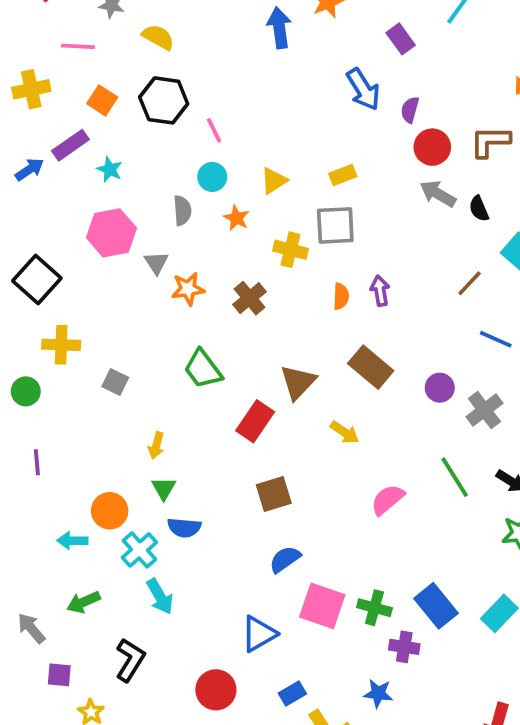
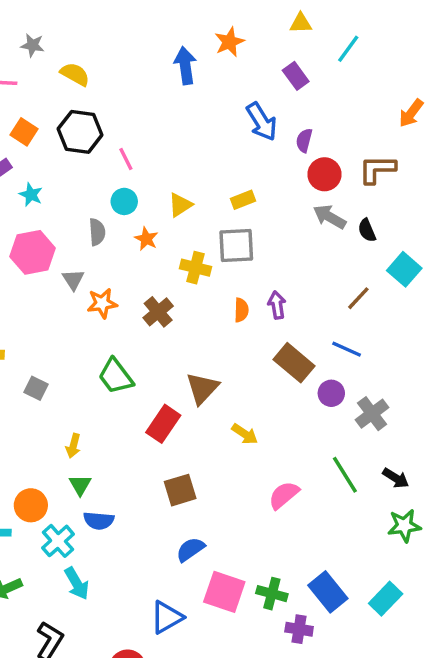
blue line: (496, 339) -> (347, 349), moved
brown rectangle: (371, 367) -> (294, 363), moved

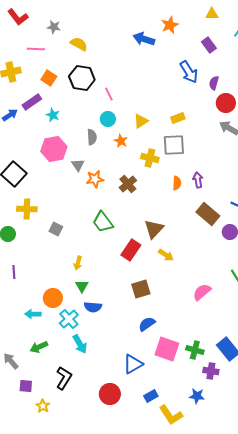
blue arrow: (185, 66) -> (144, 39), turned -65
yellow arrow: (245, 434) -> (166, 255), moved

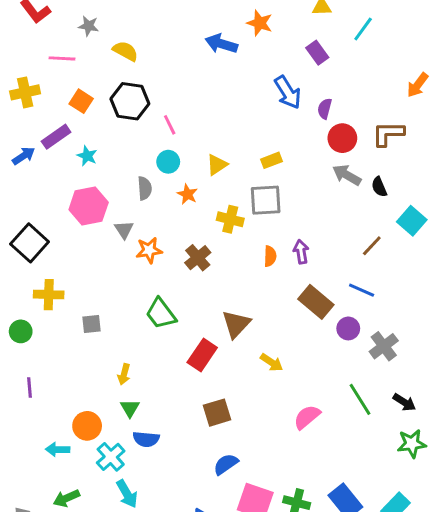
orange star: (170, 25) -> (260, 23), turned -30
gray square: (56, 229) -> (91, 324), turned -32
yellow arrow: (166, 255) -> (272, 362), moved

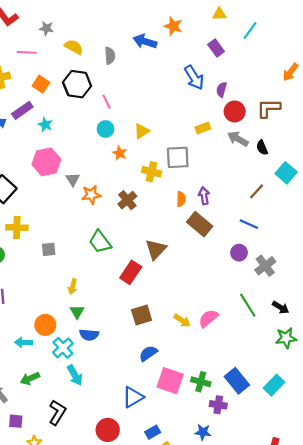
yellow rectangle: (272, 160) -> (203, 128), moved
gray semicircle: (145, 188) -> (110, 56), moved
brown rectangle: (316, 302) -> (200, 224), moved
yellow arrow: (272, 362) -> (182, 321), moved

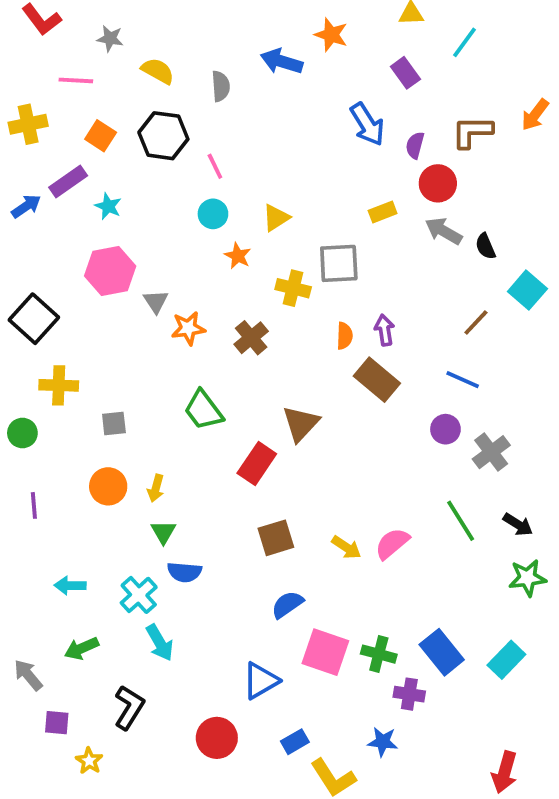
brown L-shape: (269, 108) -> (472, 132), moved
orange circle: (45, 325) -> (108, 486), moved

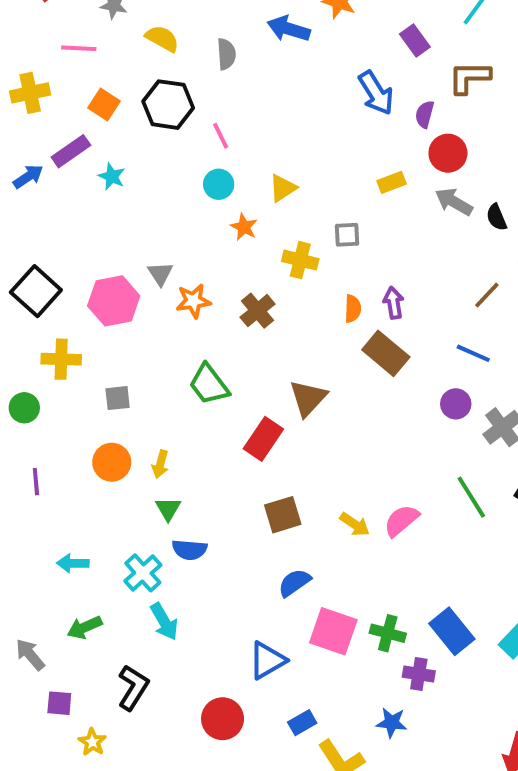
brown L-shape: (472, 132) -> (469, 77), moved
gray square: (339, 263) -> (347, 235), size x0.6
pink hexagon: (110, 271) -> (114, 301), moved

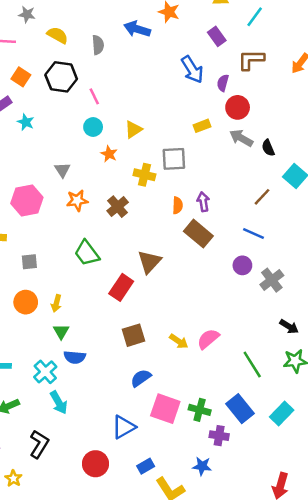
gray square: (347, 235) -> (174, 159), size x1.5
gray triangle: (160, 274) -> (62, 170), moved
green line: (471, 497) -> (252, 365), moved

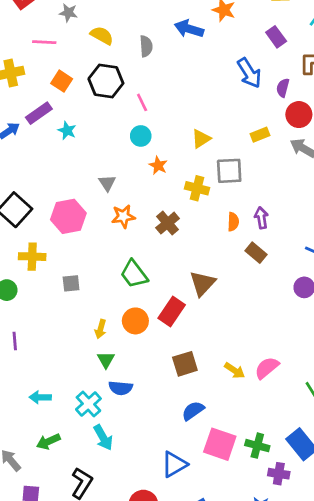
yellow triangle: (133, 129) -> (201, 139), moved
brown rectangle: (198, 234) -> (256, 253), size x0.7
orange circle: (26, 302) -> (135, 321), moved

